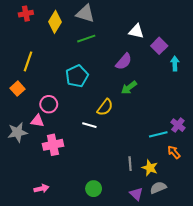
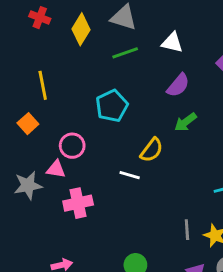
red cross: (26, 14) -> (40, 18), turned 32
white triangle: (136, 31) -> (172, 43), moved
yellow line: (28, 61) -> (43, 85), turned -30

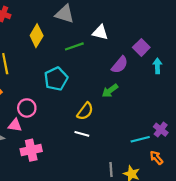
yellow diamond: (81, 29) -> (37, 36), moved
green line: (125, 53) -> (74, 46), moved
purple semicircle: (178, 85) -> (120, 65), moved
white line: (130, 175) -> (82, 134), moved

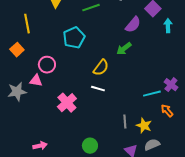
pink cross: (31, 150) -> (67, 103), moved, turned -30

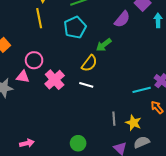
yellow line: (27, 24) -> (39, 18), moved
cyan pentagon: (74, 38) -> (75, 27), moved
green arrow: (124, 49) -> (104, 45), moved
pink cross: (67, 103) -> (55, 80), moved

